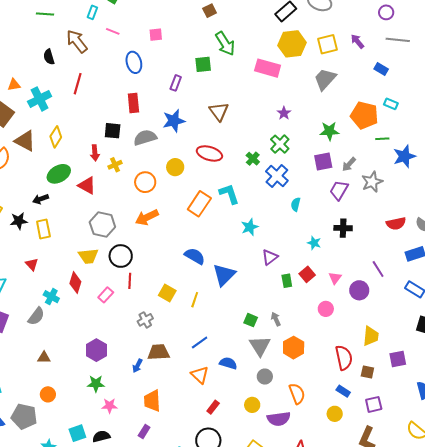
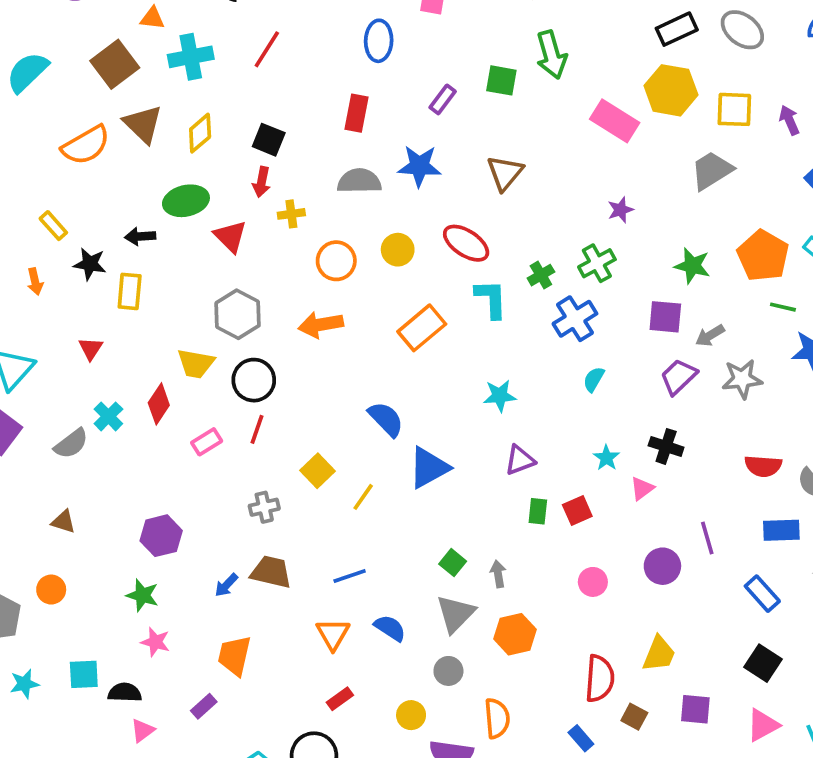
black square: (113, 131) -> (269, 140), moved
cyan L-shape: (229, 194) -> (491, 299), moved
pink triangle: (335, 278) -> (642, 489), moved

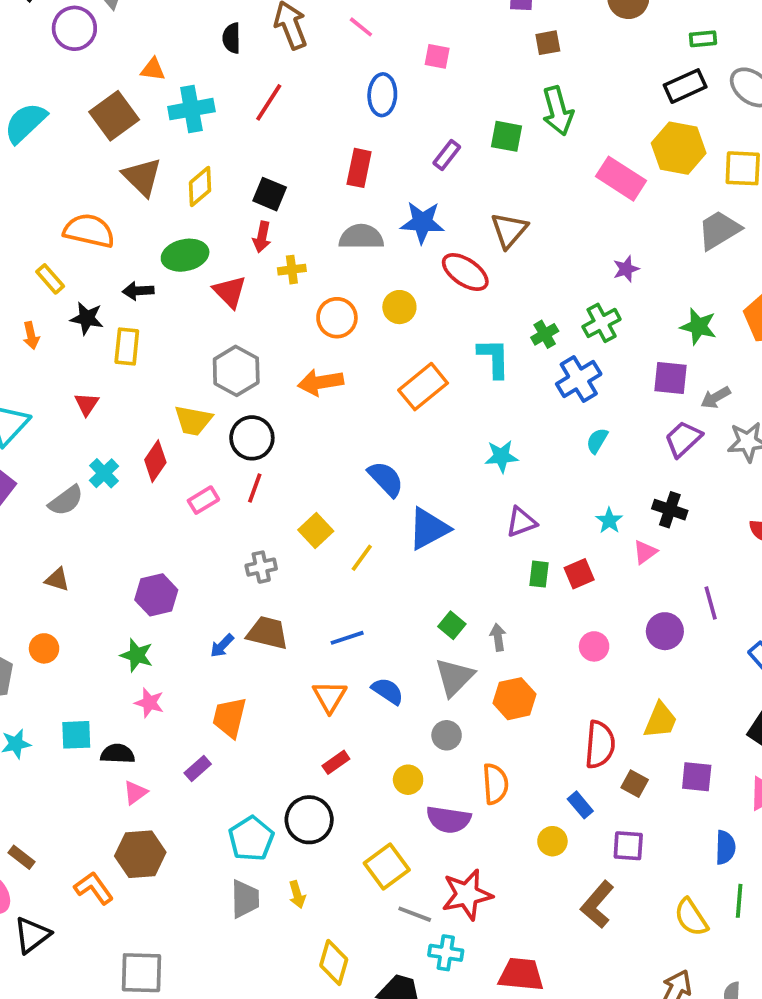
orange semicircle: (86, 145) -> (89, 231), moved, turned -138
red ellipse: (466, 243) -> (465, 272), moved

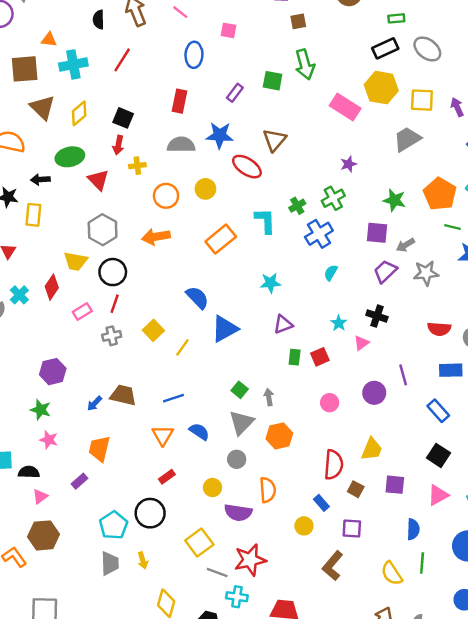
brown square: (114, 116) -> (25, 69), turned 32
gray cross: (261, 567) -> (112, 336), moved

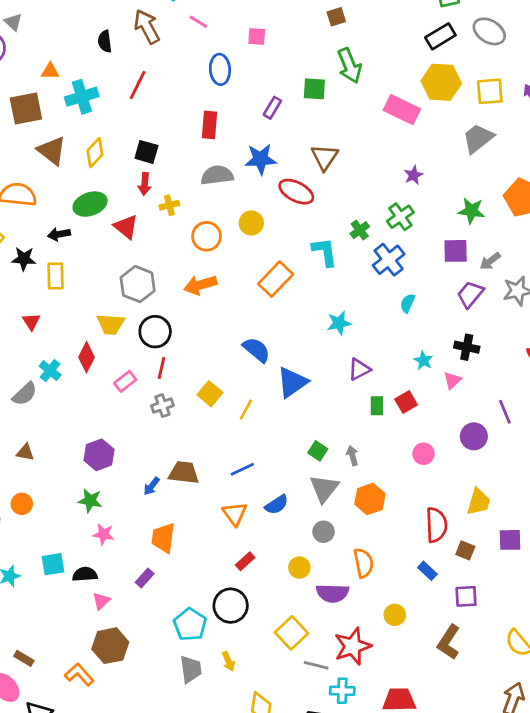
blue semicircle: (199, 432) -> (277, 505), turned 120
yellow circle: (304, 526) -> (395, 615), moved

